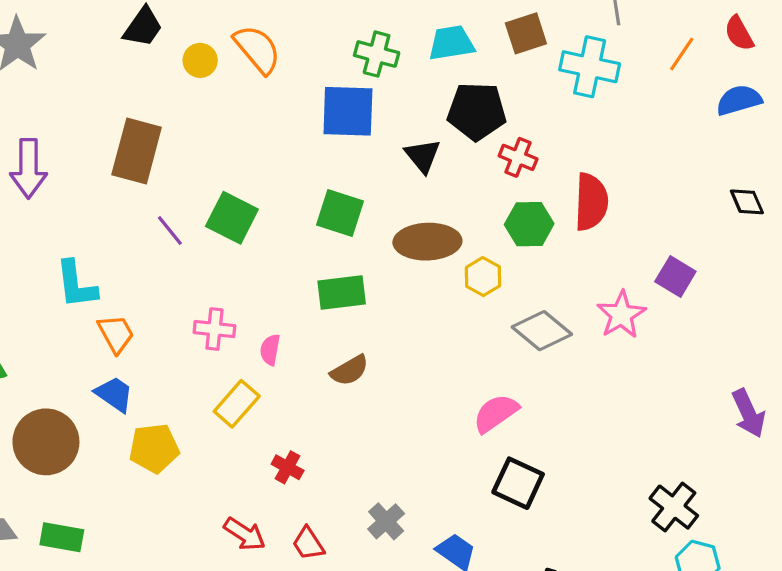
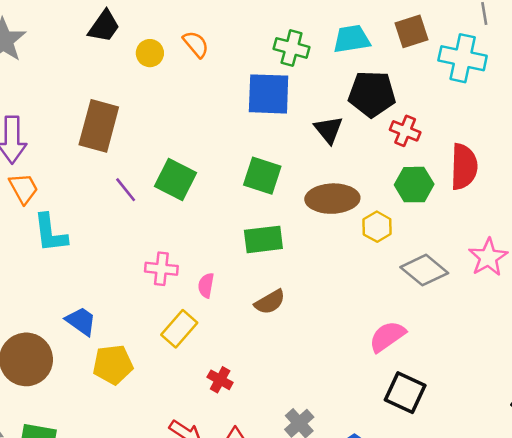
orange semicircle: (257, 49) -> (196, 44), size x0.7
orange trapezoid: (116, 334) -> (24, 188), moved

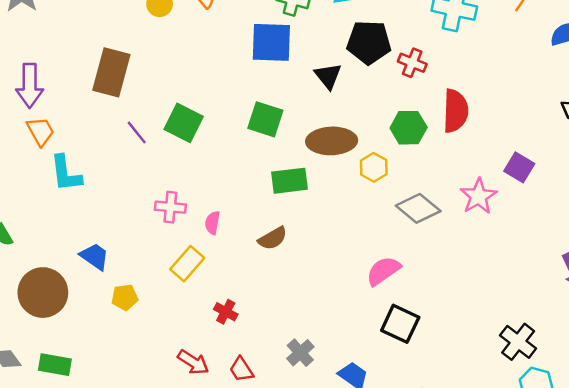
red cross: (405, 131) -> (412, 63), moved
green rectangle: (263, 239) -> (289, 181), moved
yellow pentagon: (113, 365) -> (125, 297), size x0.7

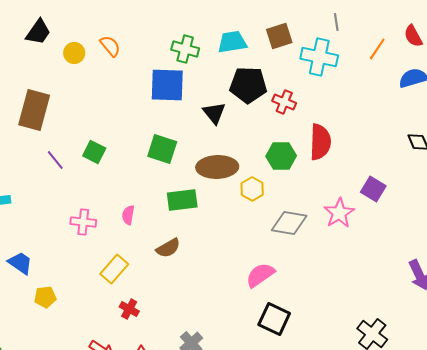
green square: (184, 123) -> (94, 152), size x0.7
gray diamond: (418, 208) -> (289, 223), turned -30
pink semicircle: (212, 223) -> (128, 215), moved
yellow rectangle: (187, 264) -> (114, 269), moved

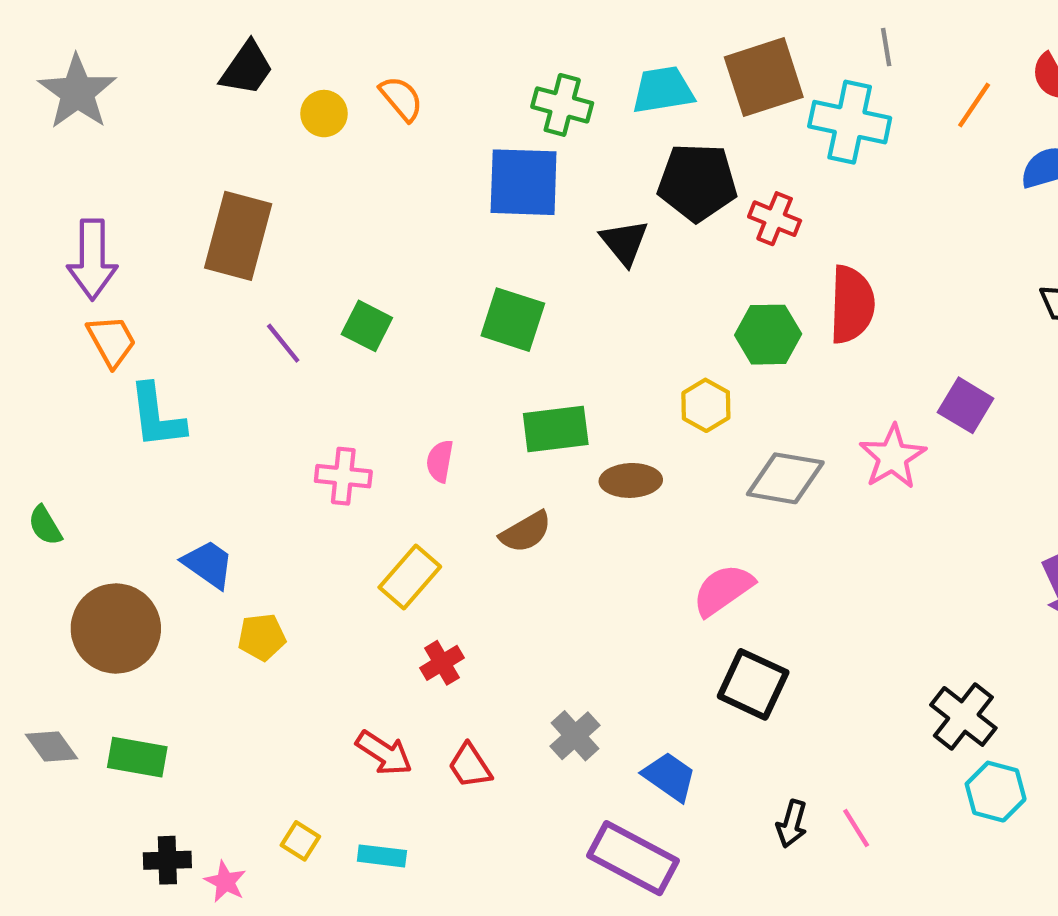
brown square: (279, 36) -> (764, 77), size x1.4
brown ellipse: (217, 167) -> (631, 480), moved, size x0.7
red cross: (129, 309) -> (442, 663), turned 30

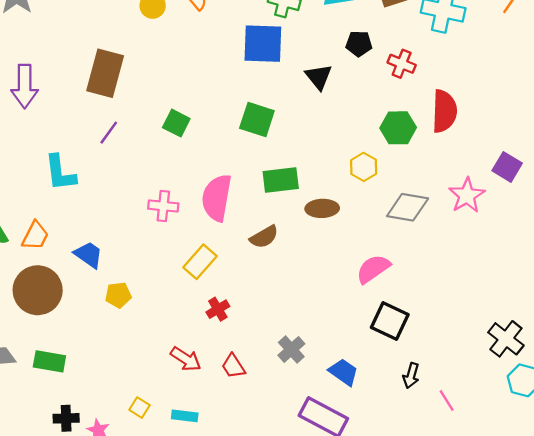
black pentagon: (697, 182) -> (359, 44), size x0.6
orange trapezoid: (112, 341) -> (35, 236), moved, turned 56
purple line: (283, 343) -> (109, 133), moved, turned 75
pink semicircle: (440, 461) -> (217, 198), size x2.0
black arrow: (792, 824) -> (411, 376), moved

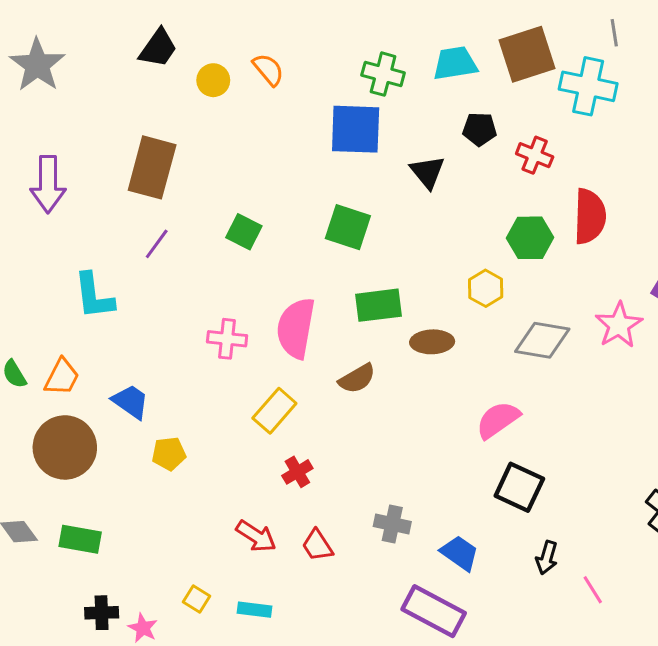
gray cross: (291, 349) -> (392, 524), turned -36

